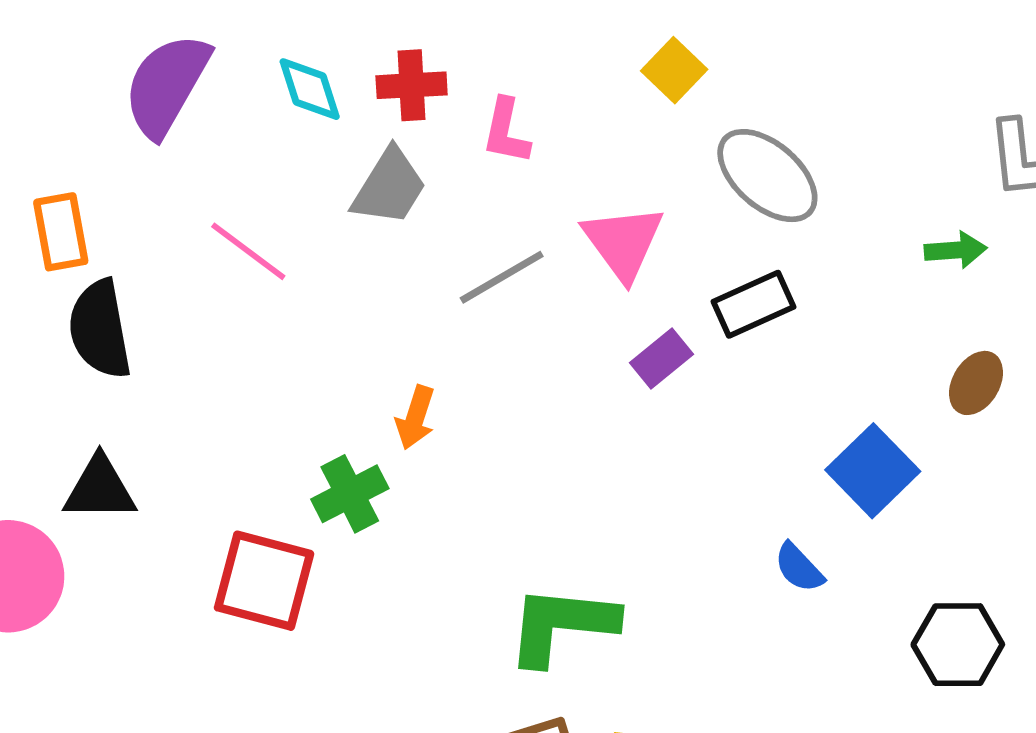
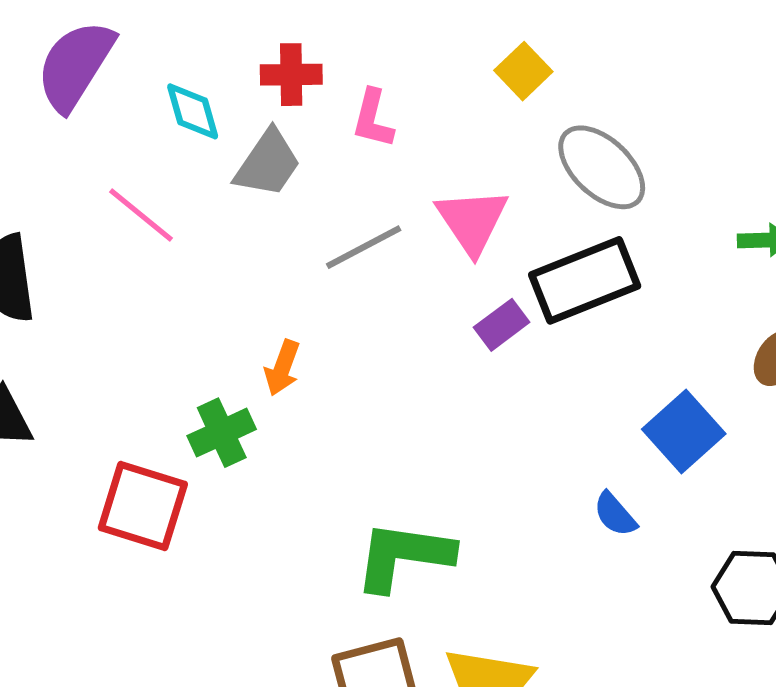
cyan diamond: (310, 89) -> (193, 111), moved
black rectangle: (754, 304) -> (585, 280), size x1.5

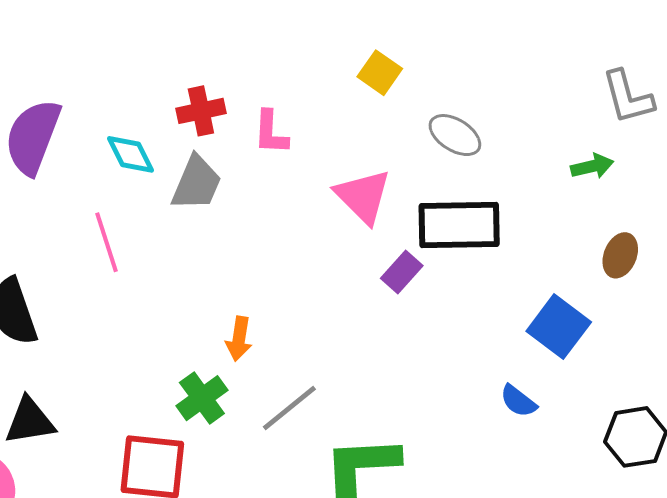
gray ellipse: (602, 167) -> (455, 135), size x0.7
pink line: (141, 215) -> (106, 242), turned 44
gray line: (364, 247) -> (289, 408), moved
black rectangle: (585, 280) -> (459, 225), turned 32

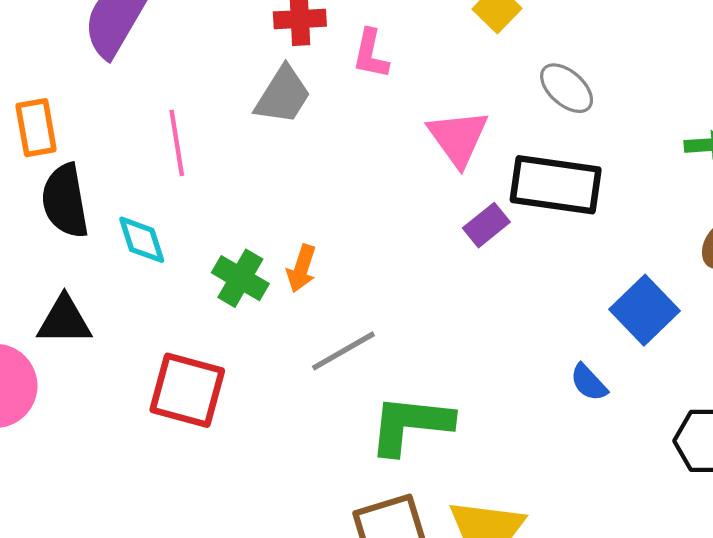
cyan diamond: (130, 154) -> (142, 240), moved
green cross: (202, 398) -> (240, 278), moved, turned -33

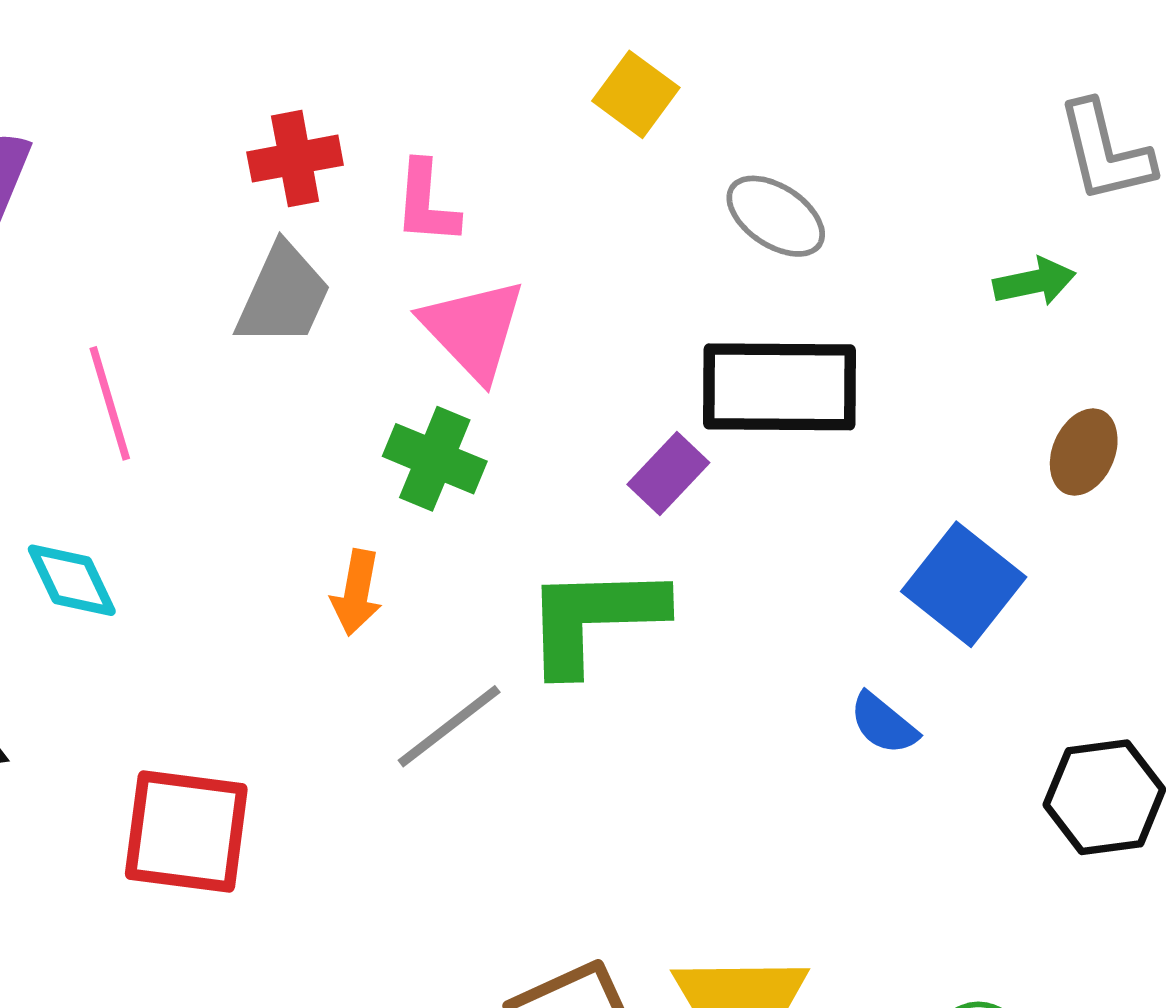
pink triangle: (458, 138) -> (473, 329), moved
green cross: (240, 278) -> (435, 459), moved
green L-shape: (410, 425) -> (594, 618), moved

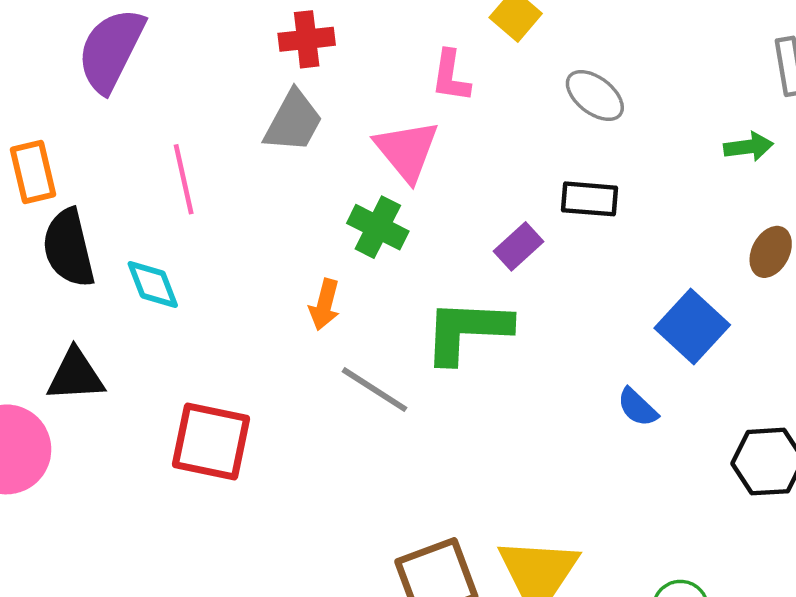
pink L-shape: (426, 203) -> (451, 76), moved
black rectangle: (779, 387) -> (589, 199), size x0.6
gray line: (449, 726) -> (375, 390), turned 66

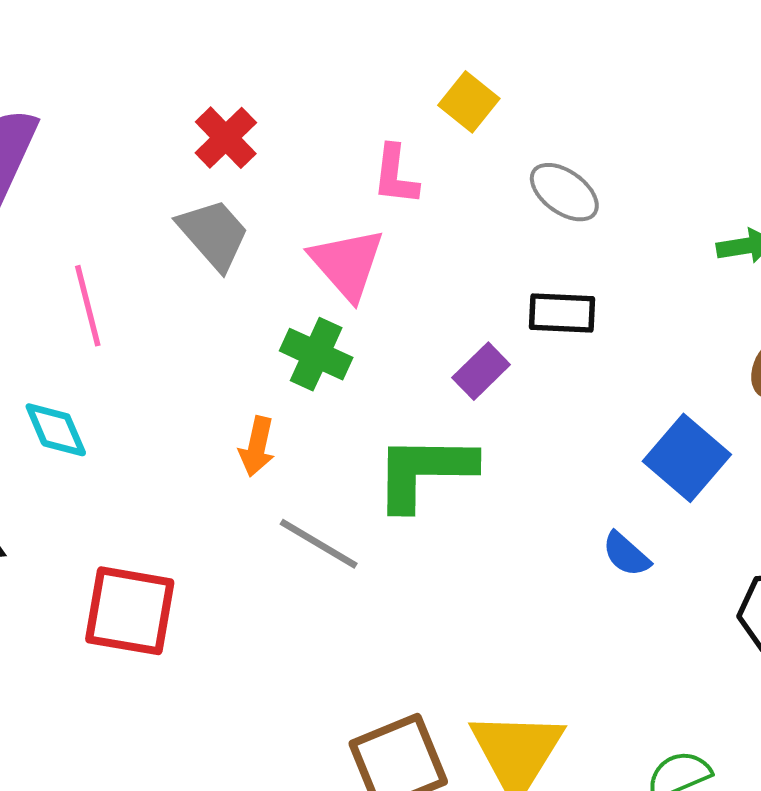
red cross: (307, 39) -> (226, 138), turned -36
gray trapezoid: (293, 121) -> (214, 234), turned -68

